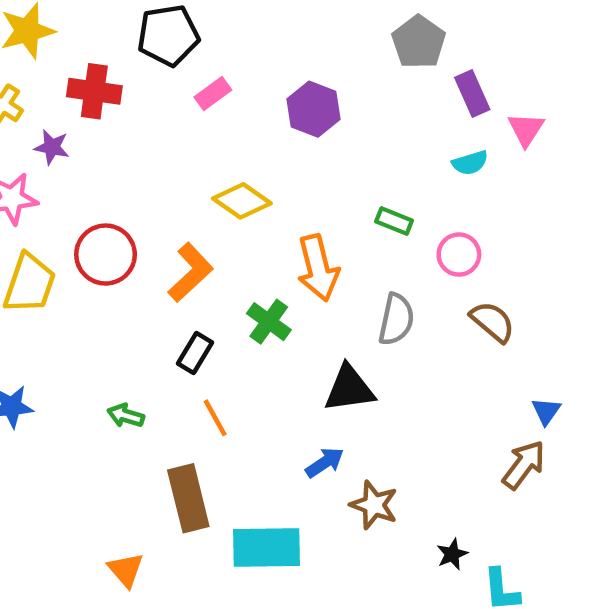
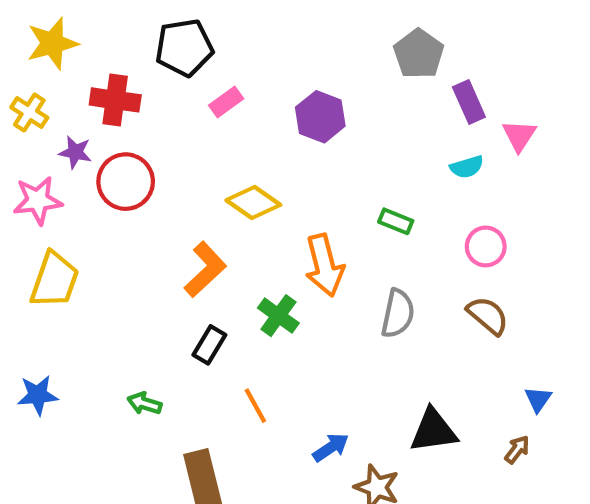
red circle: (106, 255) -> (126, 182), moved
pink circle: (459, 255) -> (486, 246), moved
black triangle: (349, 389) -> (433, 431), moved
orange line: (215, 418) -> (255, 406), moved
brown arrow: (524, 465) -> (517, 450), size x0.6

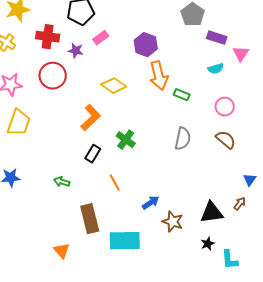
purple rectangle: (469, 102) -> (217, 38), turned -48
purple star: (75, 152) -> (76, 51), moved
orange arrow: (324, 265) -> (159, 76), moved
black triangle: (433, 431) -> (212, 213), moved

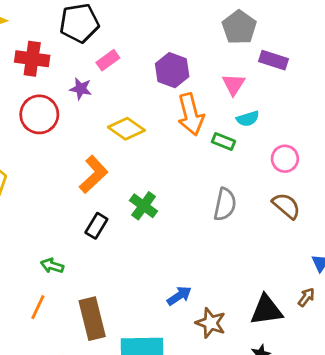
purple star: (76, 51) -> (81, 89), moved
pink triangle: (241, 54) -> (234, 84), moved
cyan semicircle: (216, 69) -> (248, 119), moved
orange line: (115, 183) -> (38, 307), moved, turned 54

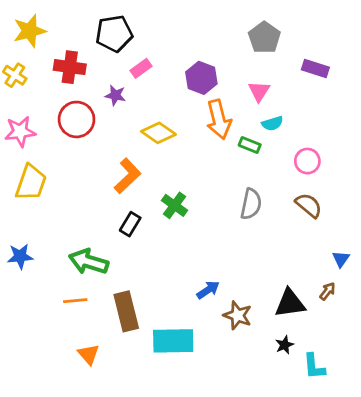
purple rectangle: (273, 60) -> (315, 68), moved
green arrow: (52, 266) -> (89, 262), size x1.8
orange line: (38, 307) -> (75, 301), turned 60

